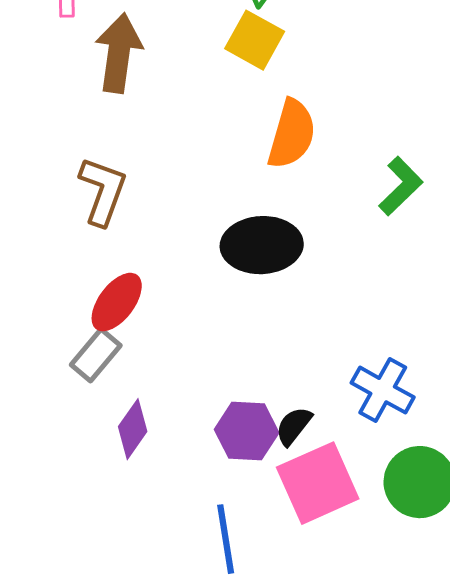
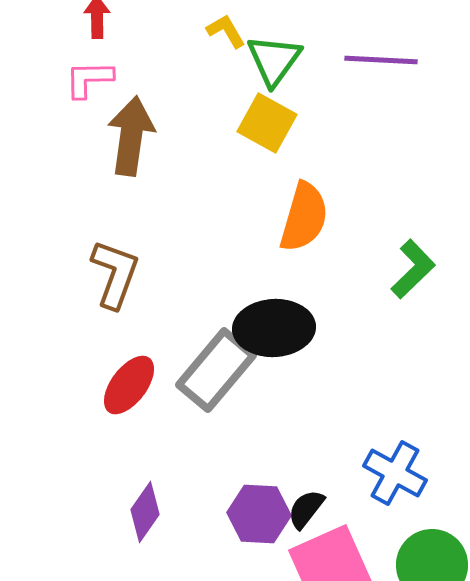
gray rectangle: (96, 355) -> (216, 370), moved, size x1.5

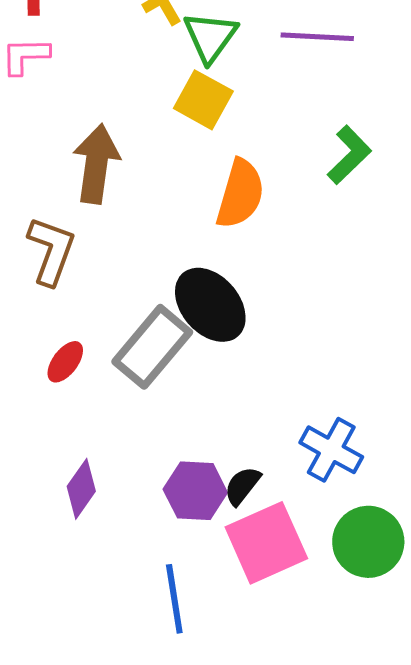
brown arrow: (131, 136) -> (96, 164), moved
green L-shape: (413, 269) -> (349, 155), moved
black ellipse: (274, 328) -> (210, 305), turned 52
red ellipse: (129, 385) -> (65, 362), size x0.7

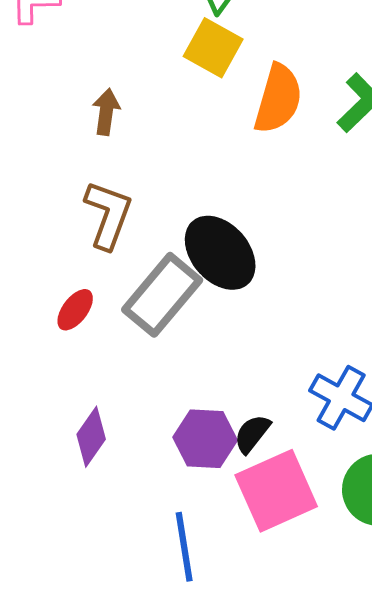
brown arrow: (96, 164) -> (106, 112), size x0.6
orange semicircle: (240, 194) -> (278, 99), moved
brown L-shape: (51, 251) -> (108, 215), moved

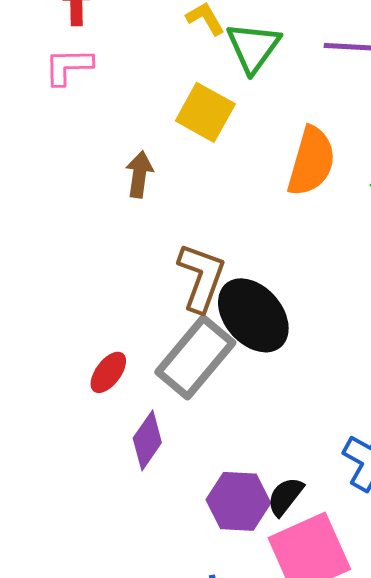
yellow square: (213, 48) -> (205, 112), moved
brown L-shape: (108, 215) -> (201, 277), moved
purple diamond: (91, 437) -> (147, 440), moved

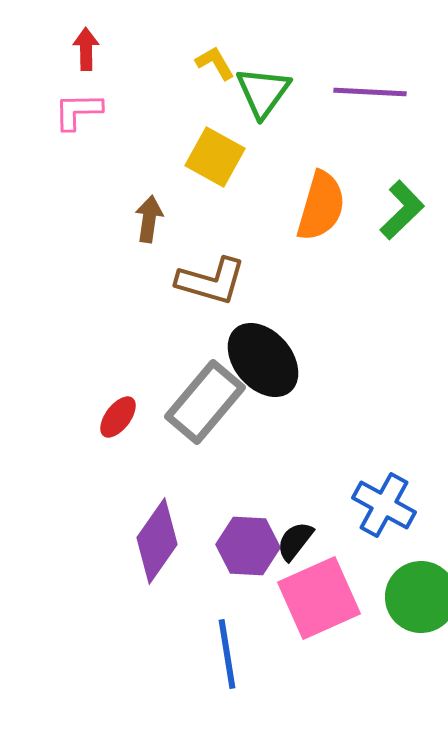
brown L-shape: (201, 277) -> (211, 281), moved, turned 86
purple diamond: (147, 440) -> (157, 541), moved, size x1.4

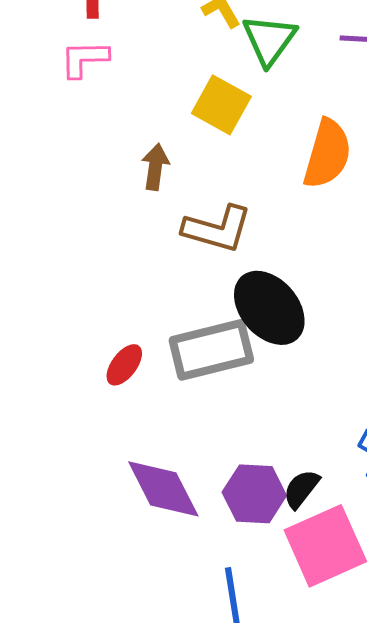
gray rectangle: (205, 402) -> (211, 350), turned 36
purple diamond: (157, 541) -> (163, 489), turned -62

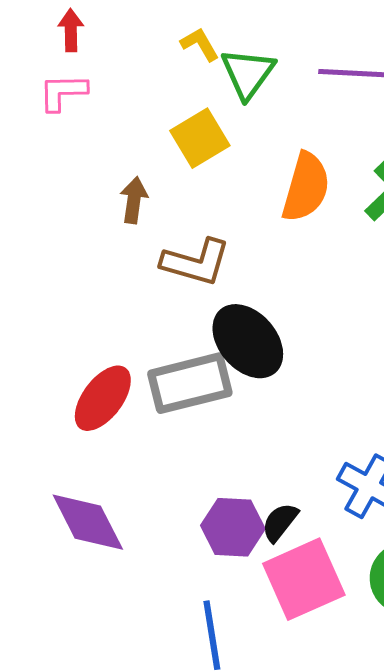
yellow square: (221, 105) -> (200, 138), turned 30
red ellipse: (124, 365) -> (103, 398), size x1.6
purple diamond: (163, 489) -> (88, 522), moved

